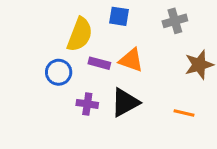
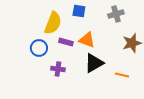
black triangle: (125, 102) -> (94, 63), moved

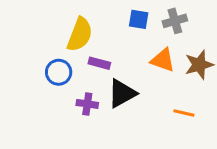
blue square: (79, 11) -> (139, 19), moved
orange triangle: (87, 40) -> (163, 60), moved
black triangle: (94, 63) -> (122, 93), moved

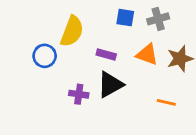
purple rectangle: (99, 63) -> (106, 55), moved
blue circle: (59, 72) -> (45, 56), moved

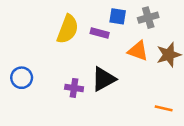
purple rectangle: (106, 55) -> (100, 33), moved
blue circle: (45, 56) -> (22, 78), moved
orange line: (166, 102) -> (164, 108), moved

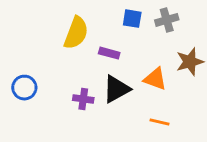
purple rectangle: (100, 33) -> (109, 53), moved
orange triangle: (138, 51) -> (155, 79), moved
orange line: (164, 108) -> (160, 122), moved

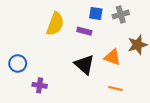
purple rectangle: (109, 53) -> (84, 31), moved
black triangle: (116, 89) -> (84, 65), turned -50
purple cross: (83, 99) -> (40, 85), moved

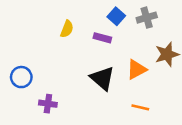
blue square: (96, 13) -> (116, 16), turned 32
yellow semicircle: (55, 24) -> (67, 29), size x0.6
orange triangle: (112, 57) -> (137, 69), turned -48

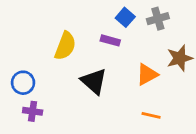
yellow semicircle: (67, 29) -> (65, 46), moved, size x1.5
black triangle: (102, 78) -> (94, 81), moved
purple cross: (48, 104) -> (33, 111), moved

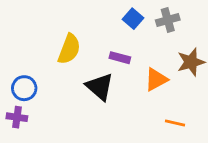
purple rectangle: (110, 40) -> (120, 58), moved
purple cross: (33, 111) -> (17, 117), moved
orange line: (151, 115) -> (175, 123), moved

